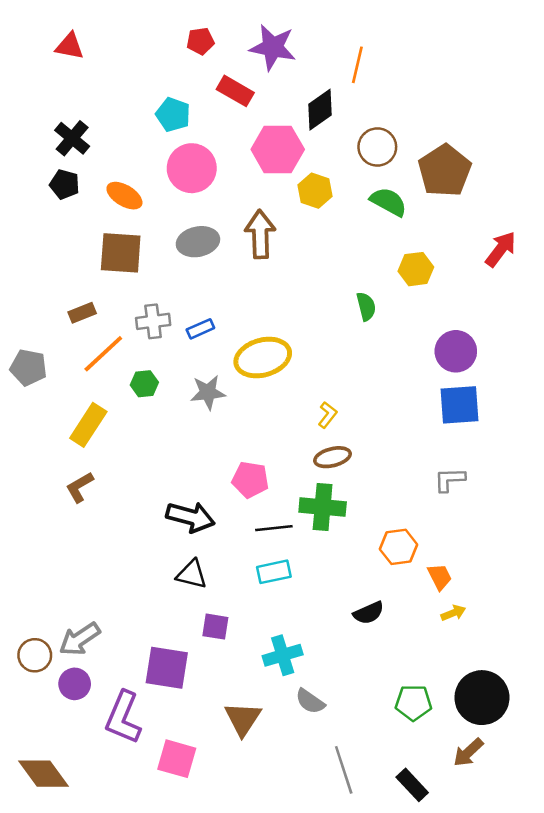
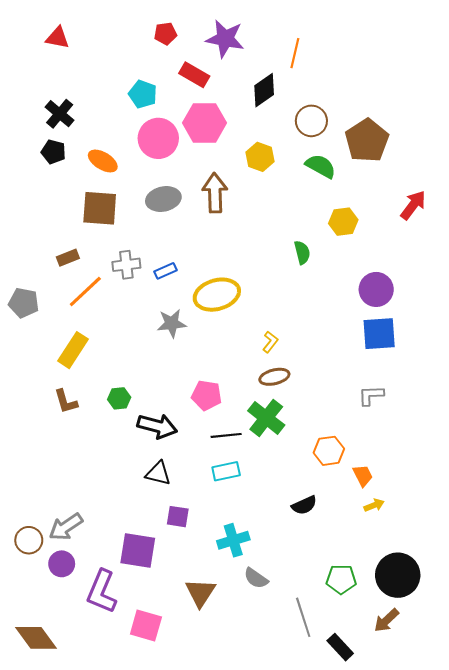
pink hexagon: (278, 149) -> (205, 123), moved
green hexagon: (144, 384) -> (119, 398), moved
brown L-shape: (80, 487) -> (66, 401), turned -76
green cross: (323, 507) -> (266, 418), turned 33
gray line: (344, 770) -> (303, 617), moved

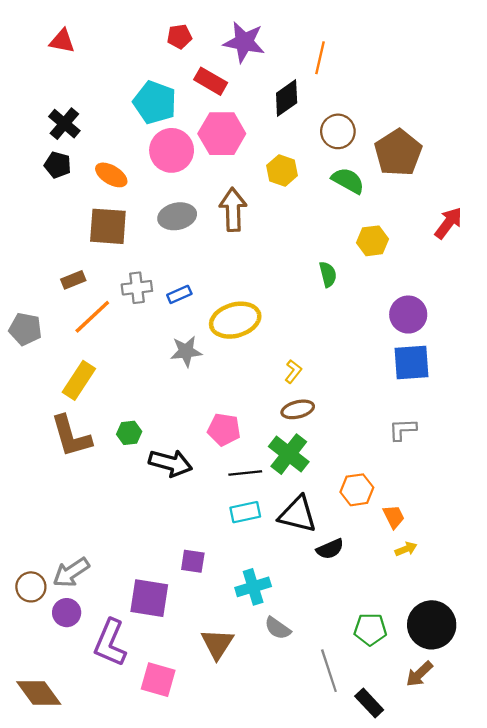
cyan pentagon: (143, 94) -> (155, 102), size x1.4
brown L-shape: (66, 401) -> (71, 436), size x1.6
black triangle: (158, 473) -> (298, 514), moved, size x1.4

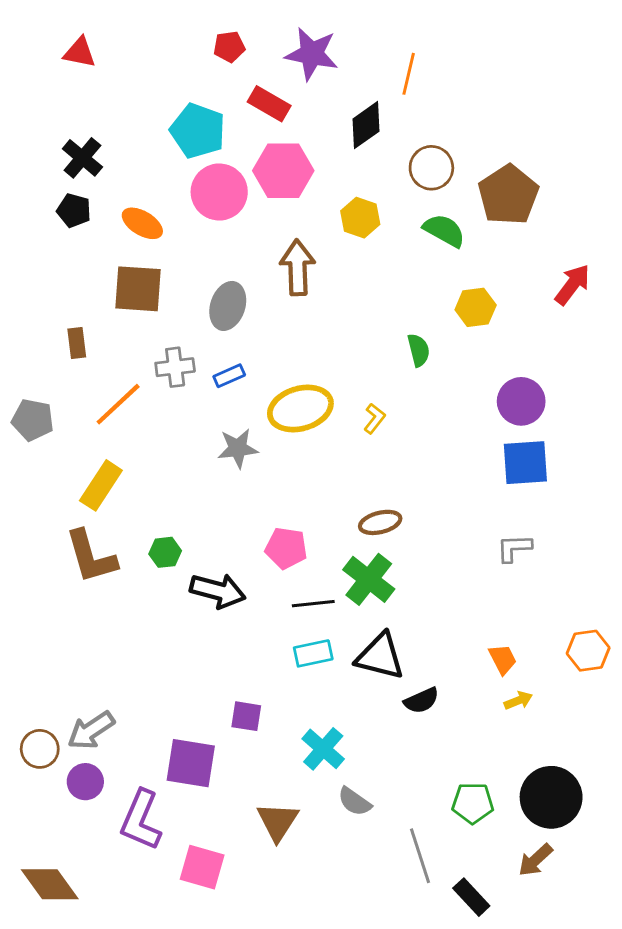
gray ellipse: (177, 216) -> (228, 306), moved, turned -60
brown rectangle: (73, 280) -> (77, 343), moved, turned -75
yellow L-shape: (293, 371) -> (374, 418), moved
orange hexagon: (357, 490) -> (588, 651), moved
cyan cross: (253, 587) -> (323, 749), turned -32

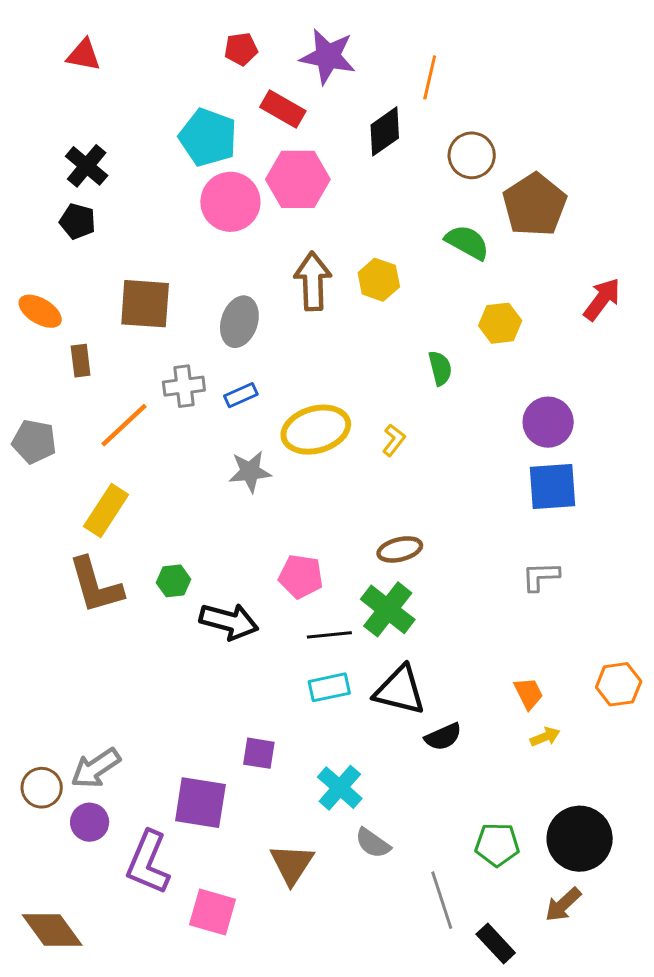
brown circle: (431, 168) -> (472, 155), moved
yellow hexagon: (360, 218) -> (379, 280), moved
orange ellipse: (142, 223) -> (40, 311), moved

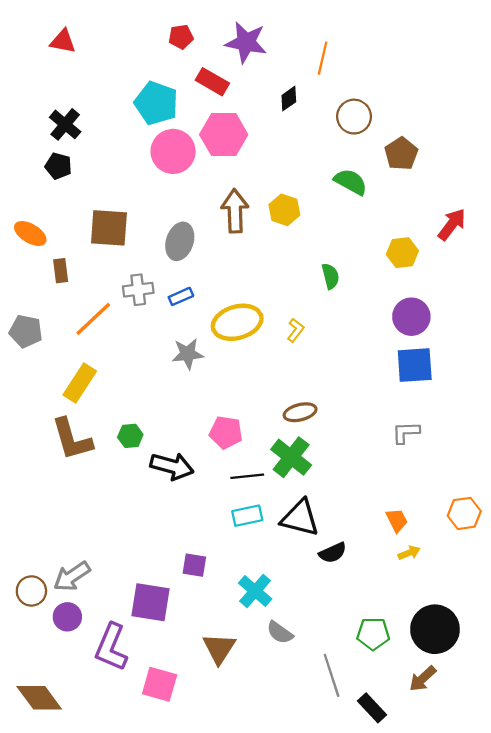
black diamond: (385, 131) -> (289, 99), size x0.7
brown pentagon: (535, 205) -> (401, 154), size x0.7
yellow hexagon: (500, 323) -> (402, 253), moved

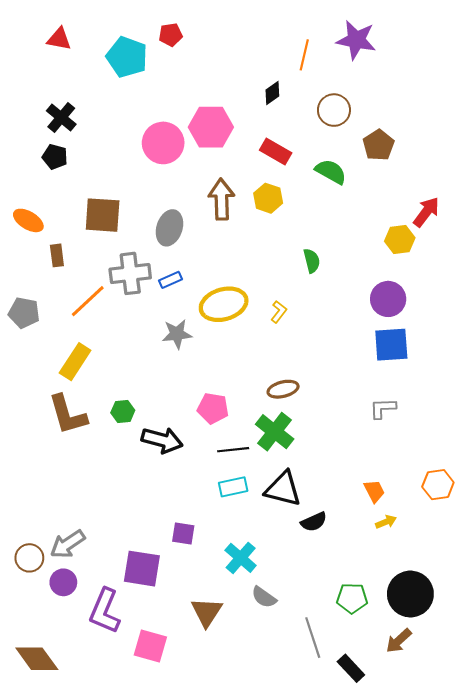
purple star: (246, 42) -> (356, 40), moved
red rectangle: (212, 82) -> (276, 151), moved
cyan pentagon: (156, 103) -> (127, 57), moved
yellow hexagon: (402, 253) -> (400, 240), moved
gray cross: (138, 290) -> (130, 273), size x1.4

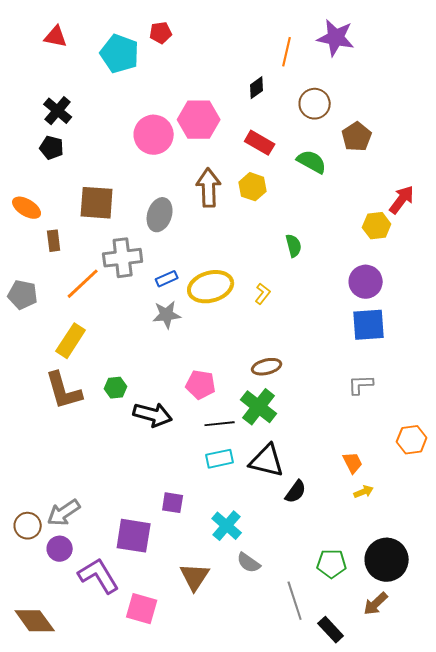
blue rectangle: (171, 280) -> (167, 279), moved
orange hexagon: (438, 485) -> (412, 440), moved
black semicircle: (314, 522) -> (296, 492), turned -30
purple L-shape: (105, 611) -> (99, 576), turned 126

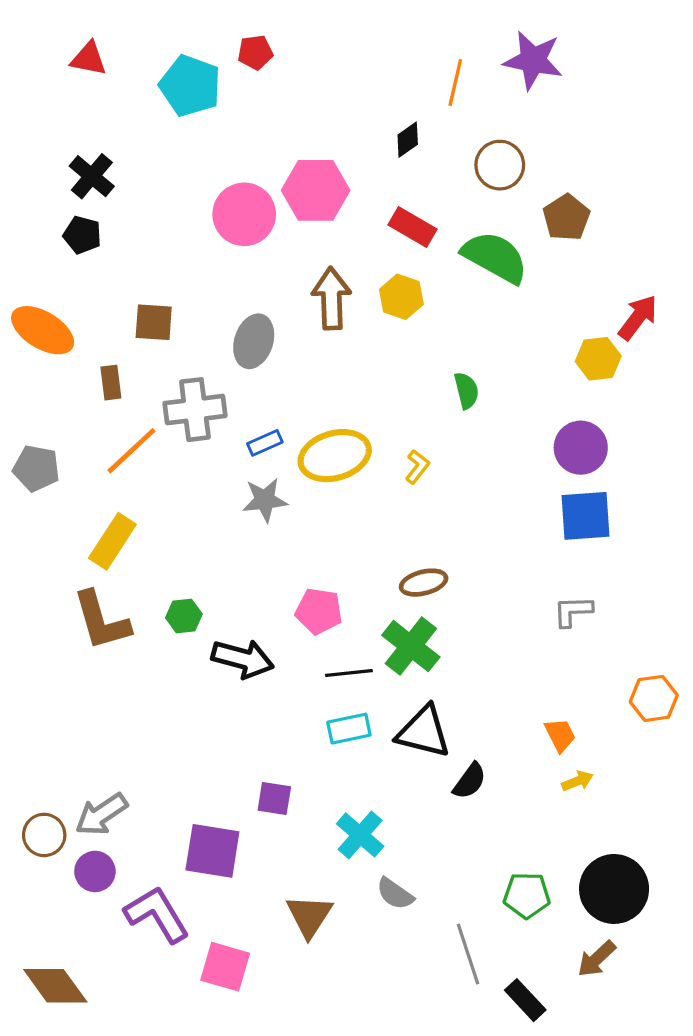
green semicircle: (312, 162) -> (495, 257), size x1.4
brown square: (97, 203) -> (154, 322), size x0.7
orange ellipse: (27, 208) -> (43, 330), size x1.4
brown rectangle: (54, 241) -> (111, 383), moved

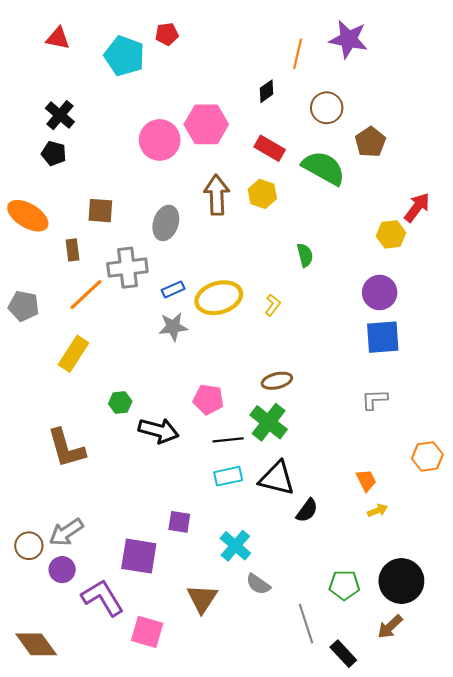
brown L-shape: (101, 621) -> (66, 448), moved

